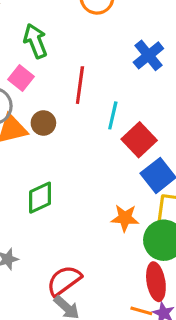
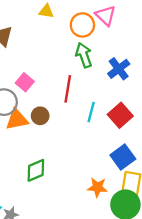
green arrow: (35, 41) -> (84, 55), moved
red square: (139, 140) -> (120, 115), moved

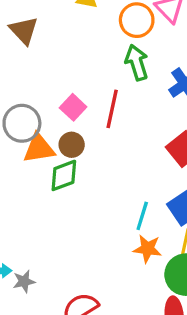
pink square: (25, 82) -> (73, 107), moved
cyan line: (91, 112) -> (142, 216), moved
green diamond: (36, 170) -> (64, 175), moved

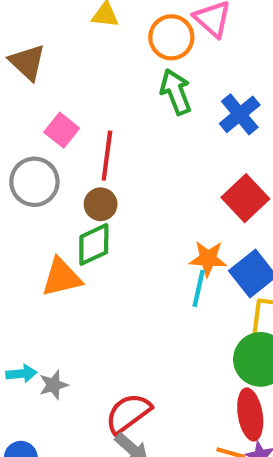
pink square: (73, 107) -> (62, 130), moved
red line: (112, 109) -> (107, 156), moved
orange triangle: (39, 148) -> (62, 277), moved
orange star: (147, 249) -> (208, 259), moved

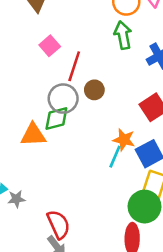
gray circle: (34, 182) -> (63, 99), moved
brown circle: (101, 204) -> (94, 90), moved
red semicircle: (128, 413) -> (58, 224), turned 92

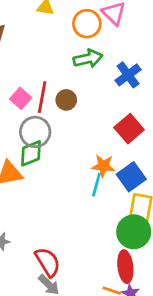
green arrow: (123, 35) -> (88, 59), turned 96
pink square: (50, 46) -> (21, 98), moved
brown circle: (94, 90) -> (66, 100), moved

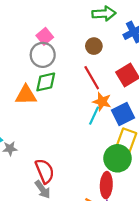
red line: (42, 97) -> (92, 78), moved, turned -50
brown circle: (66, 100) -> (94, 46), moved
gray circle: (35, 132) -> (43, 55), moved

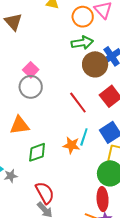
brown circle: (94, 46) -> (95, 64), moved, size x1.6
green diamond: (46, 82) -> (37, 152), moved
orange star: (102, 102) -> (71, 145), moved

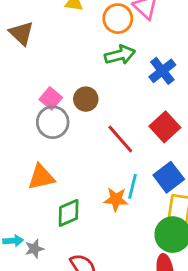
brown circle: (95, 64) -> (86, 99), moved, size x0.7

